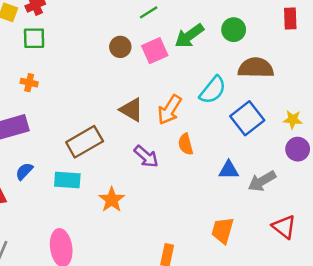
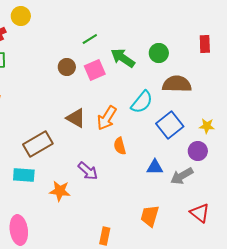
green arrow: (189, 36) -> (123, 58), turned 70
purple circle: (298, 149) -> (198, 151), moved
purple arrow: (146, 157) -> (88, 171), moved
orange star: (112, 200) -> (60, 191), turned -30

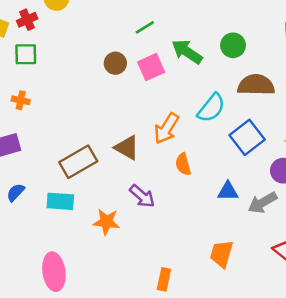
brown triangle: (76, 118) -> (127, 148), moved

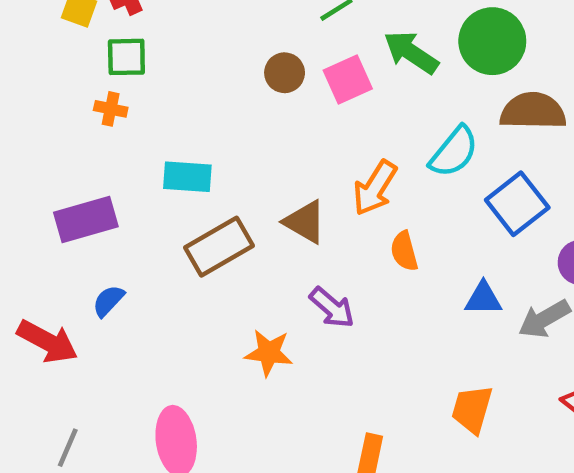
green circle: (233, 45) -> (492, 41), size x1.5
orange cross: (21, 100) -> (111, 109), moved
cyan rectangle: (60, 201) -> (187, 177), moved

